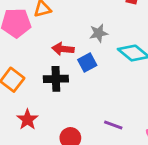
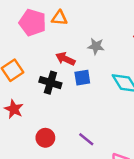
gray star: (99, 33) -> (96, 46), moved
red star: (27, 119) -> (14, 109), turned -30

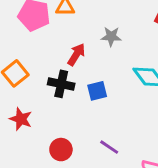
red arrow: (65, 59) -> (76, 54), turned 102
blue square: (82, 78) -> (97, 91), moved

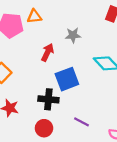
black cross: (61, 84) -> (48, 99), moved
blue square: (97, 91) -> (67, 79), size x1.5

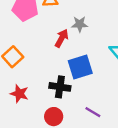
gray star: (73, 35) -> (80, 24), moved

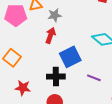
gray star: (80, 24) -> (55, 15), moved
purple line: (93, 112) -> (94, 78), moved

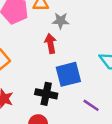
red arrow: (51, 35) -> (51, 44), turned -42

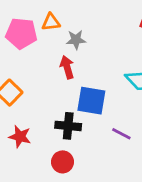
blue square: (68, 74) -> (91, 101), turned 30

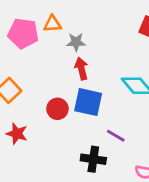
red arrow: (67, 67) -> (81, 69), moved
black cross: (68, 126) -> (93, 159), moved
red circle: (62, 162) -> (57, 109), moved

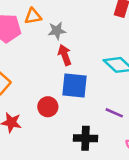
red circle: (57, 109) -> (48, 107), moved
purple line: (116, 136) -> (114, 113), moved

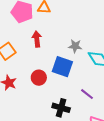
gray star: (57, 31) -> (75, 46), moved
red arrow: (65, 55) -> (37, 39), moved

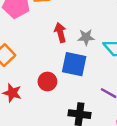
red arrow: (37, 39) -> (60, 33), moved

